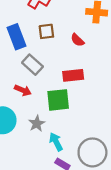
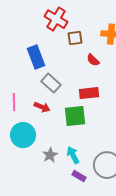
brown square: (46, 31) -> (75, 38), moved
gray star: (37, 124) -> (50, 155), moved

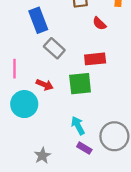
red arrow: (42, 107) -> (45, 85), moved
gray star: (50, 155) -> (42, 156), moved

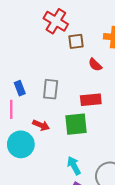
blue rectangle: (38, 20) -> (20, 88), moved, size x0.6
gray rectangle: (54, 48) -> (51, 89), turned 54

